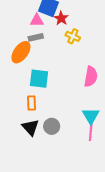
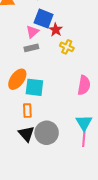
pink triangle: (37, 20) -> (32, 32), turned -40
orange ellipse: (21, 52) -> (17, 79), moved
gray circle: (52, 126) -> (47, 133), size x1.5

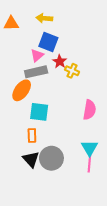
red star: (56, 30) -> (60, 61), moved
gray rectangle: (31, 48) -> (36, 72), size x1.5
orange ellipse: (17, 79) -> (22, 90), moved

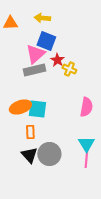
pink triangle: (37, 55) -> (35, 54), size x1.5
orange ellipse: (22, 90) -> (20, 107), moved, turned 35

